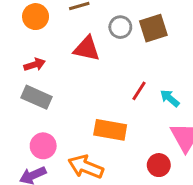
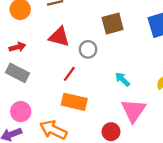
gray circle: (120, 27) -> (88, 49), moved
red line: (139, 91) -> (69, 74), moved

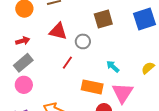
gray rectangle: (18, 73) -> (23, 63), turned -66
orange rectangle: (74, 102) -> (92, 87), moved
pink circle: (21, 112) -> (24, 85), moved

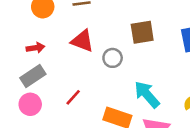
red line: (67, 63) -> (73, 97), moved
cyan arrow: (113, 66) -> (147, 94), size x1.6

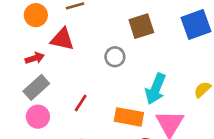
red triangle: (82, 41) -> (62, 39), moved
cyan arrow: (147, 94) -> (156, 89), turned -108

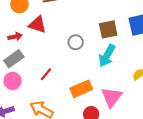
brown square: (141, 26) -> (108, 29), moved
cyan arrow: (156, 89) -> (107, 56), moved
orange rectangle: (129, 117) -> (81, 89), turned -40

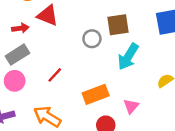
brown square: (108, 29) -> (118, 25), moved
pink triangle: (111, 97) -> (131, 106), size x0.6

